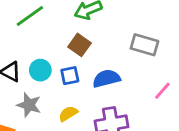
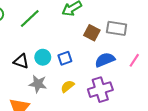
brown square: (80, 45) -> (92, 33), moved
blue semicircle: (106, 79) -> (105, 60), moved

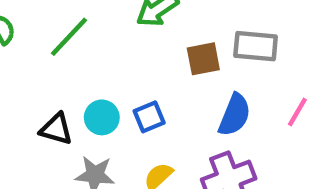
brown square: (92, 33) -> (203, 59), turned -35
blue semicircle: (105, 60) -> (235, 115), turned 138

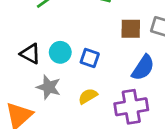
blue square: (149, 117) -> (90, 58), turned 30

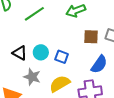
yellow semicircle: (88, 96) -> (60, 84), size x1.5

